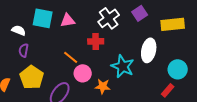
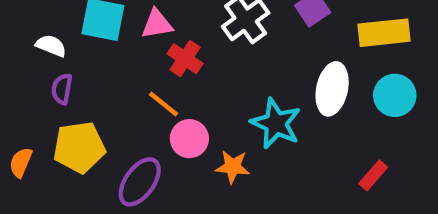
red cross: (96, 41) -> (185, 59), moved, turned 35
cyan circle: (178, 69) -> (395, 95), moved
yellow pentagon: (32, 77) -> (79, 147), turned 30

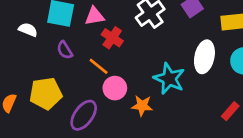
purple semicircle: (62, 89) -> (65, 50), moved, turned -42

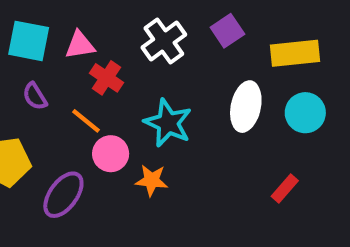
cyan star: (169, 79) -> (168, 123), moved

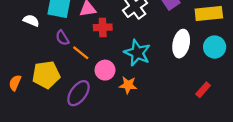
red cross: (106, 78) -> (103, 27), turned -36
orange line: (86, 121) -> (81, 53), moved

